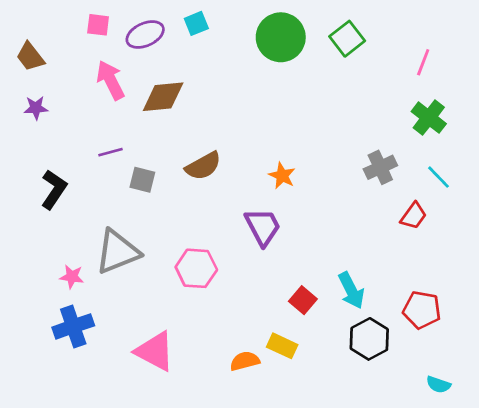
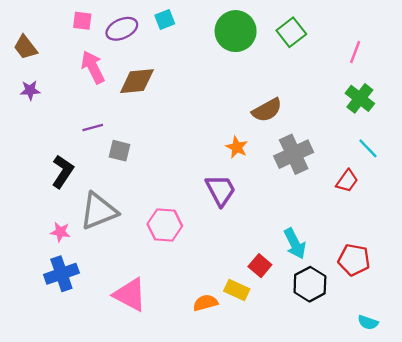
brown semicircle: (203, 166) -> (267, 110), moved
gray cross: (380, 167) -> (294, 154), moved, size x1.4
black L-shape: (54, 189) -> (63, 172), moved
red square: (303, 300) -> (260, 266), moved

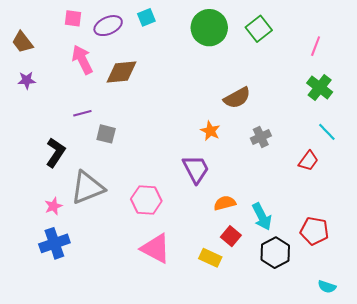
gray cross: (294, 154) -> (261, 137), size x0.6
pink star: (60, 232) -> (53, 206), turned -30
pink triangle: (130, 295) -> (156, 248), moved
orange semicircle: (205, 303) -> (225, 203), moved

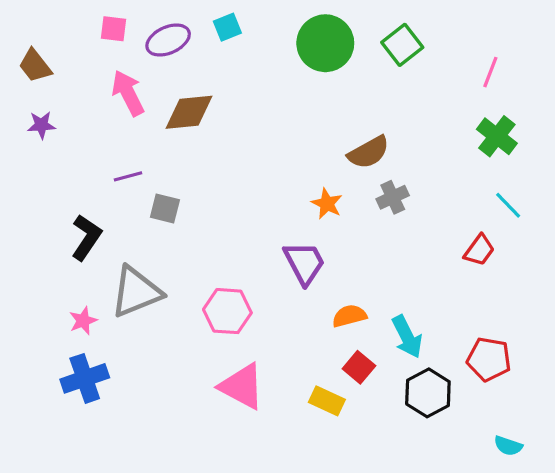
gray cross: (261, 137) -> (393, 197), moved

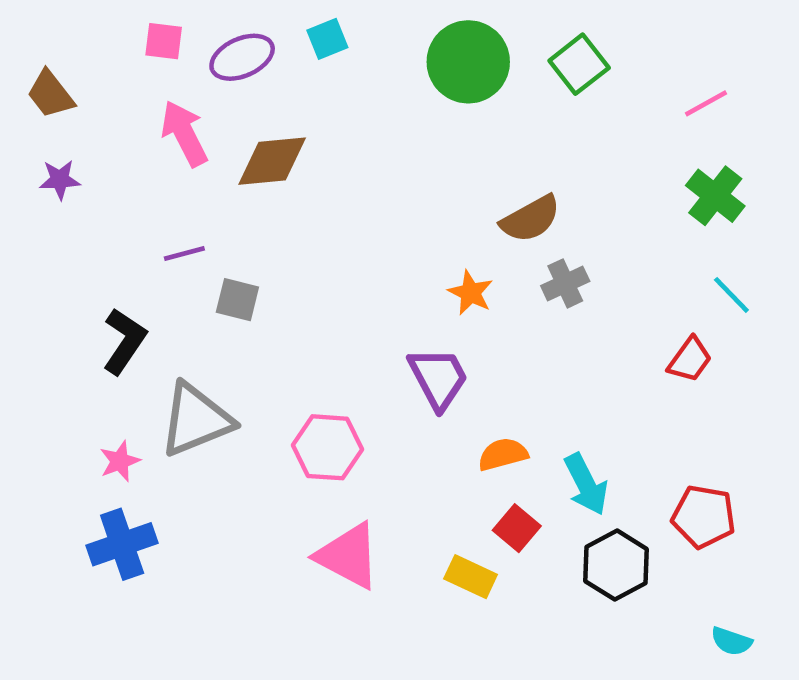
pink line: (490, 72) -> (706, 103), turned 40

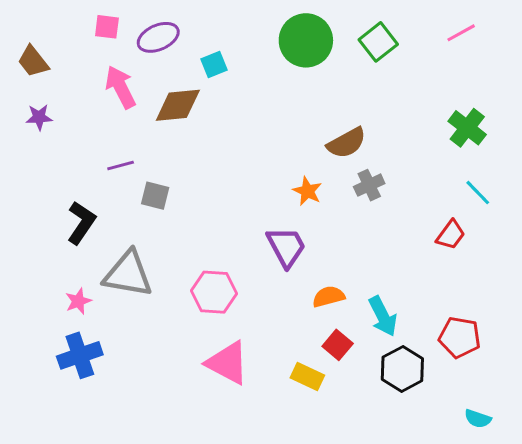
cyan square: (327, 39) -> (214, 64), moved
pink line: (706, 103) -> (461, 33), moved
gray triangle: (196, 420) -> (128, 274), turned 32

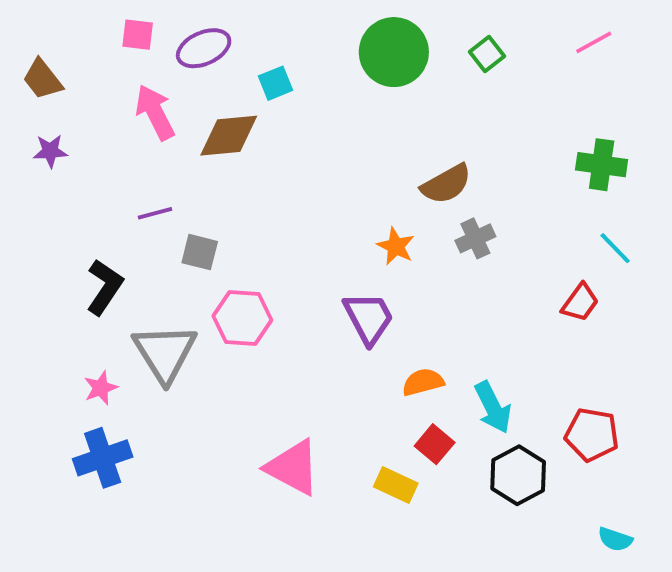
green square: (378, 42) -> (487, 54), size x0.7
green cross: (467, 128) -> (602, 165), turned -30
gray triangle: (128, 274) -> (165, 353), turned 48
pink hexagon: (214, 292) -> (242, 318), moved

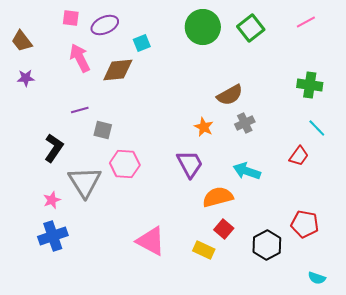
green square: (487, 54) -> (251, 28), size x1.5
orange semicircle: (423, 382) -> (218, 197), size x1.4
cyan arrow: (493, 407) -> (247, 171), moved, turned 136

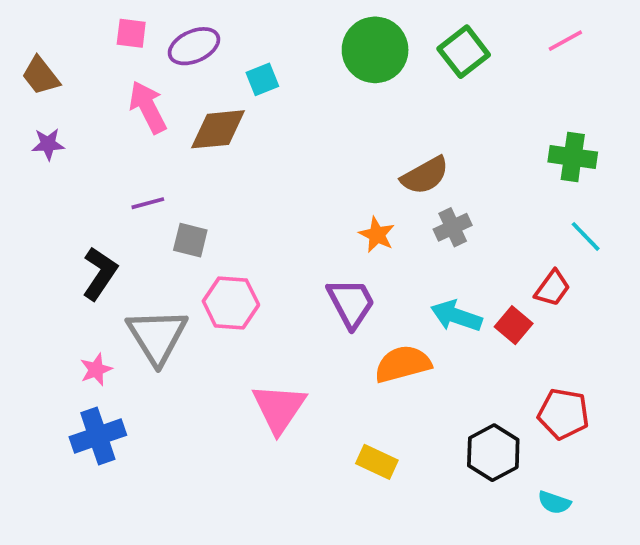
red square: (224, 229) -> (514, 325), moved
pink triangle: (151, 241) -> (279, 408), moved, turned 36
cyan semicircle: (317, 278) -> (554, 503), moved

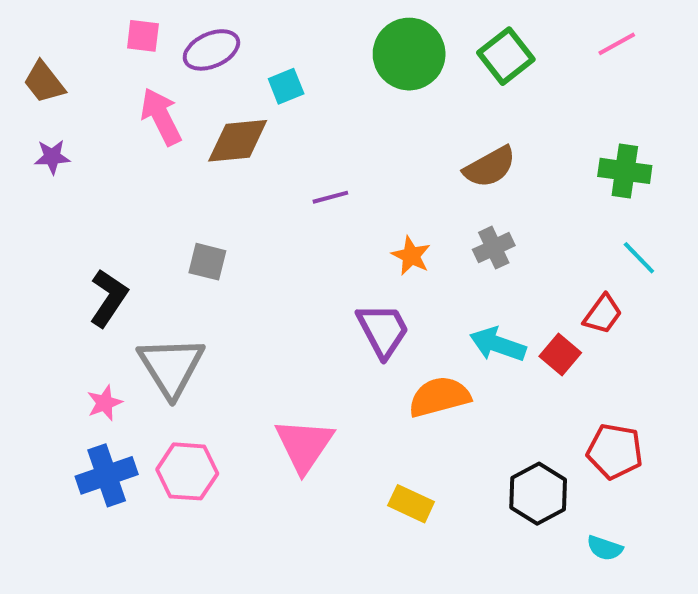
brown semicircle: (425, 176) -> (490, 167), moved
purple line: (148, 203) -> (330, 197), moved
pink hexagon: (231, 303) -> (187, 471), moved

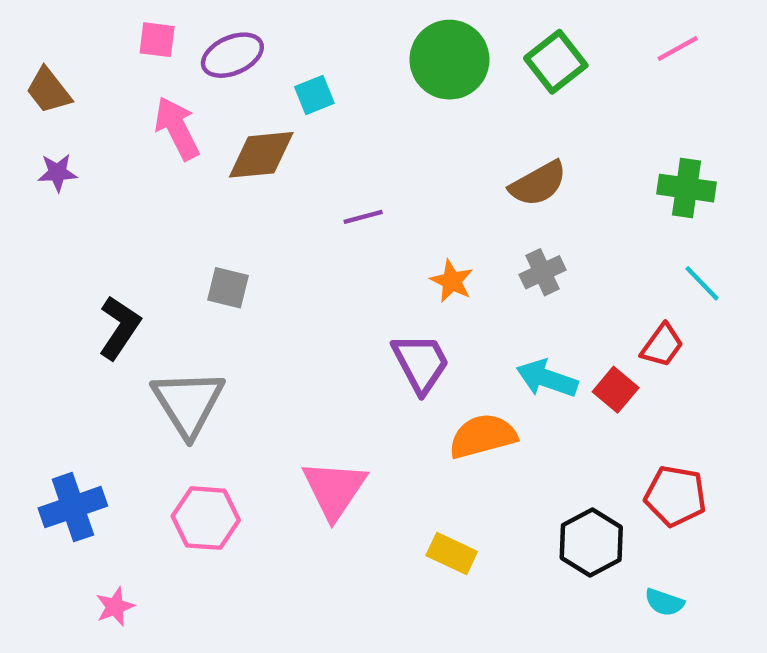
pink star: (105, 403) -> (115, 607), moved
blue cross: (107, 475) -> (73, 507), moved

